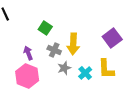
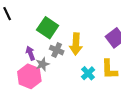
green square: (45, 28) -> (48, 28), size x1.5
gray star: (64, 68) -> (43, 64), moved

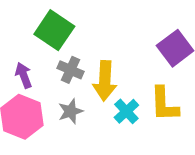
yellow arrow: (76, 44) -> (105, 81), moved
gray star: (43, 64) -> (70, 111), moved

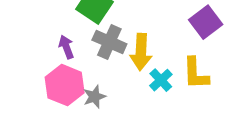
gray cross: (70, 70) -> (109, 42), size x1.4
gray star: (70, 111) -> (94, 97), moved

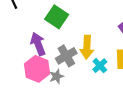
gray cross: (109, 42) -> (66, 56), moved, turned 36
purple arrow: (66, 47) -> (38, 44), size x1.5

